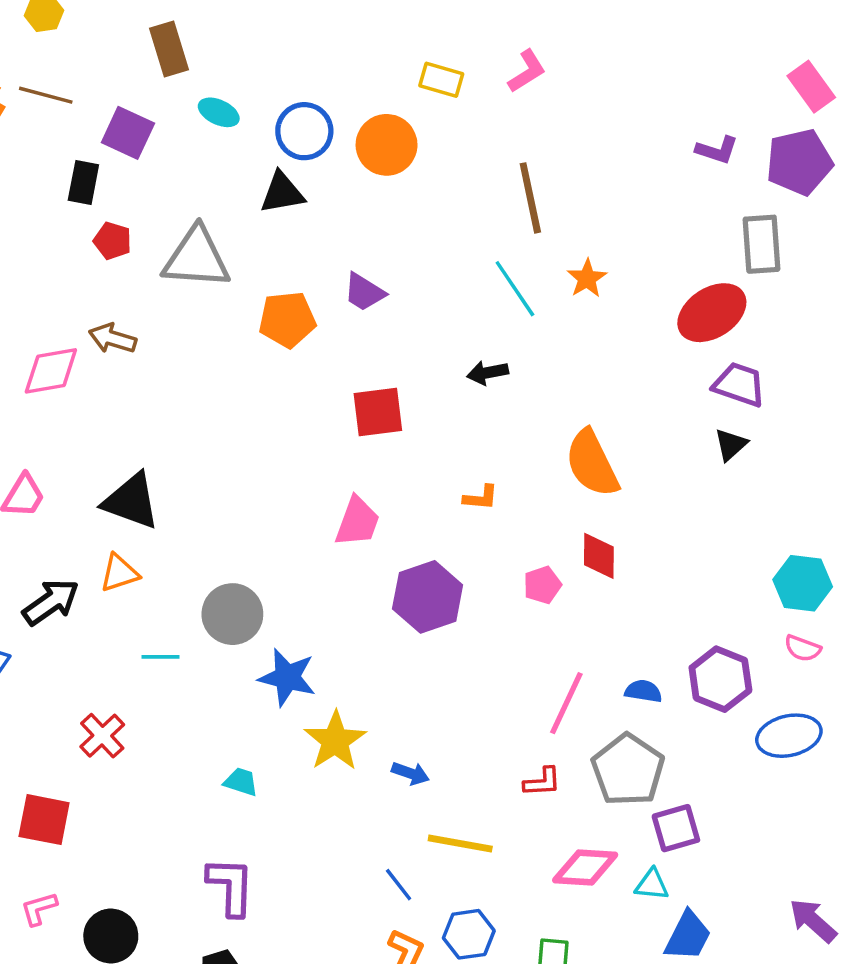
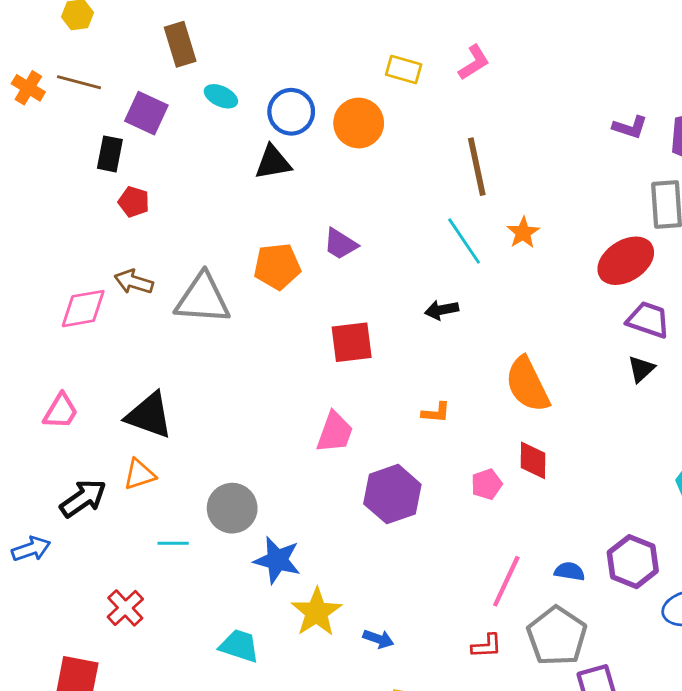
gray triangle: (196, 258) -> (203, 299), moved
cyan trapezoid: (241, 782) -> (239, 646), size x1.4

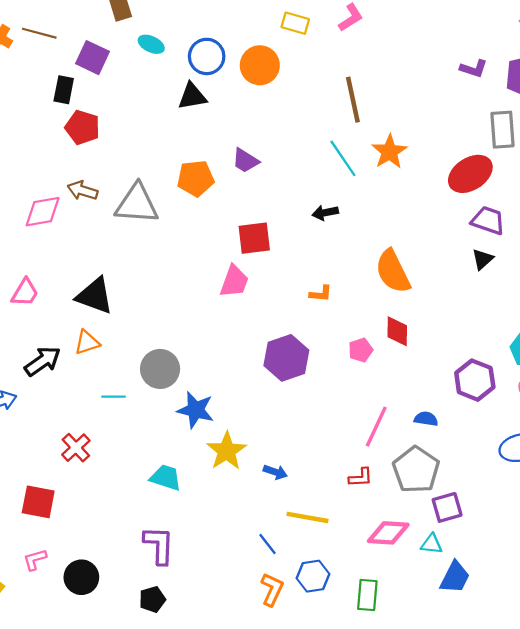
red pentagon: (134, 202) -> (83, 127), size x1.4
orange star: (523, 233) -> (389, 152), size x1.4
pink trapezoid: (335, 432) -> (234, 281), moved
purple hexagon: (633, 562) -> (475, 380), moved

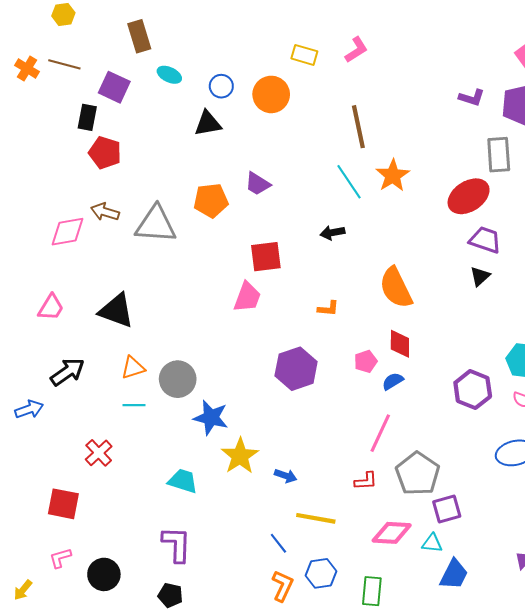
blue circle: (207, 56) -> (221, 86), size x0.7
orange triangle: (87, 342) -> (133, 368), moved
blue semicircle: (426, 419) -> (393, 381), moved, turned -40
black pentagon: (152, 599) -> (170, 595), turned 30

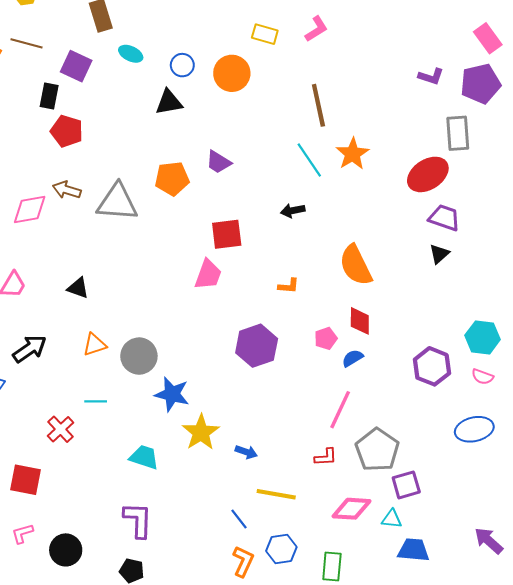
black triangle: (116, 311) -> (78, 288), size x0.6
cyan line: (134, 405) -> (96, 401), moved
blue trapezoid: (454, 574) -> (413, 550), turned -112

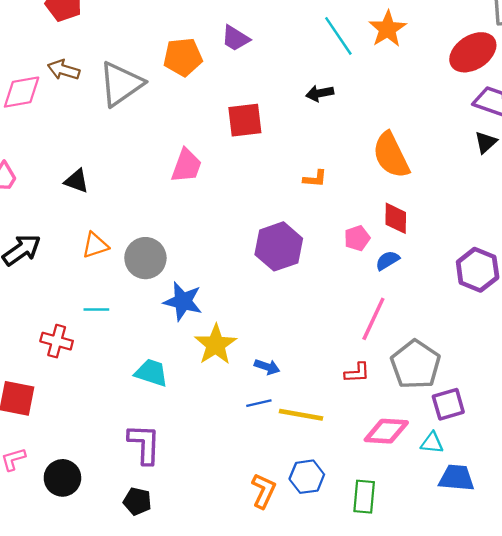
gray triangle: (117, 202) -> (121, 84), turned -39
pink trapezoid: (208, 275) -> (186, 166), moved
red cross: (61, 429) -> (57, 341), turned -32
blue line: (239, 519) -> (259, 403), moved, turned -65

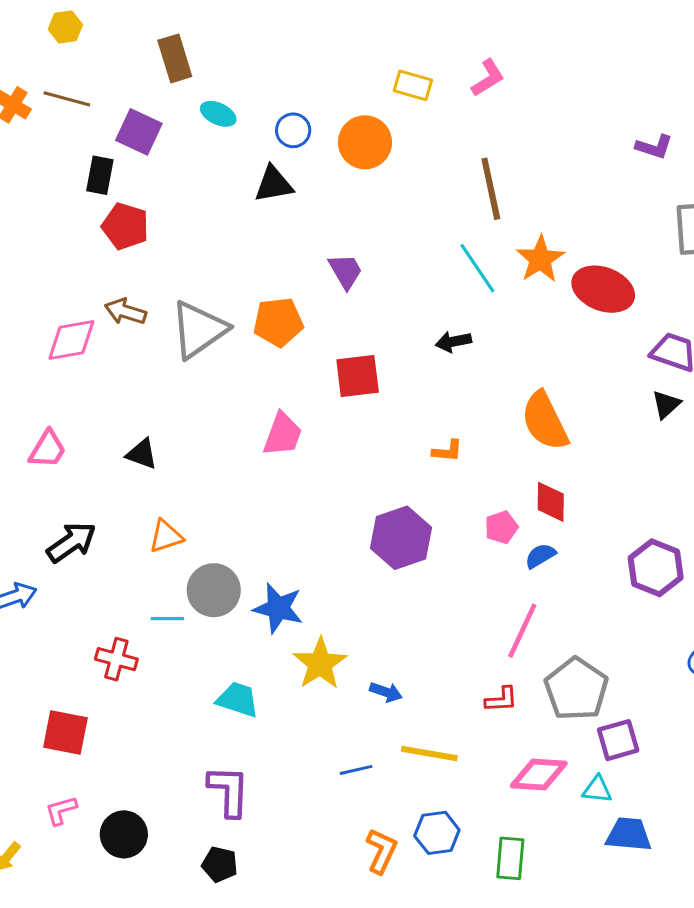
purple trapezoid: (235, 38) -> (346, 271), turned -152
red ellipse: (473, 52) -> (603, 289), moved, turned 54
orange pentagon: (183, 57) -> (278, 322), moved
gray circle: (145, 258) -> (214, 590), moved
blue line: (259, 403) -> (356, 770), moved

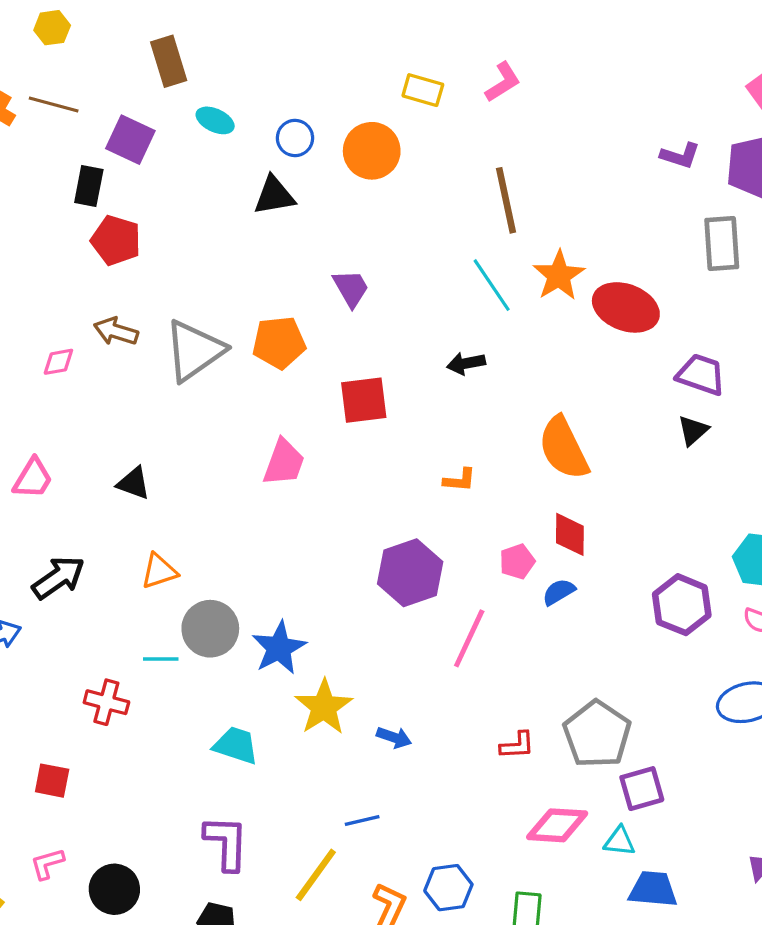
pink diamond: (71, 340) -> (58, 362), size x0.6
blue star: (278, 608) -> (279, 648), turned 30
pink line: (522, 631) -> (469, 638), moved
red square: (65, 733) -> (52, 781), size x0.7
yellow line: (429, 753) -> (316, 875), moved, turned -64

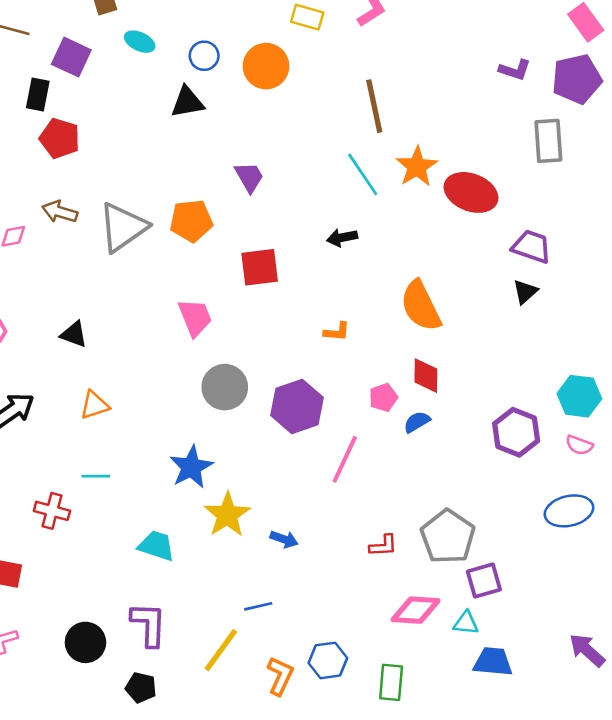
pink trapezoid: (284, 462) -> (195, 318), turned -42
gray circle: (210, 629) -> (225, 387), moved
black circle: (114, 889) -> (85, 642), moved

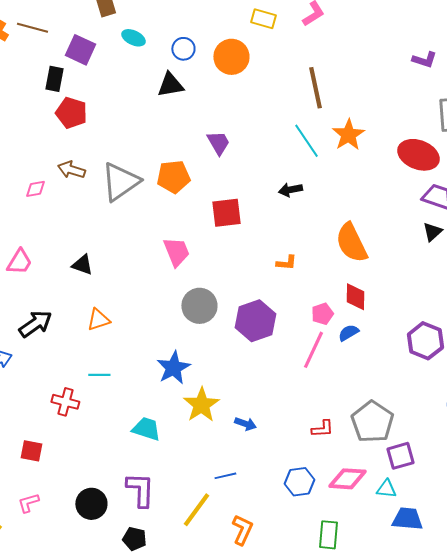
red ellipse: (471, 192) -> (418, 155), moved
pink line: (345, 459) -> (313, 350), moved
blue hexagon: (328, 660) -> (299, 482), moved

